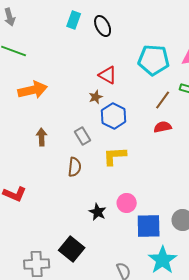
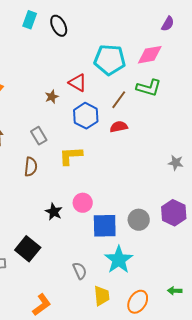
red triangle: (108, 75) -> (78, 83), moved
blue hexagon: (114, 116) -> (86, 116), moved

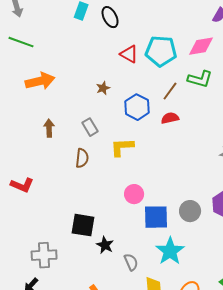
red triangle: (78, 83) -> (129, 54), moved
black star: (54, 212) -> (105, 245), moved
black square: (28, 249) -> (83, 225), moved, turned -30

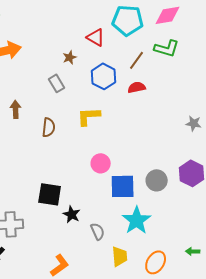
red triangle: (129, 54) -> (96, 37), moved
gray rectangle: (90, 127) -> (57, 83), moved
brown arrow: (49, 128) -> (16, 109), moved

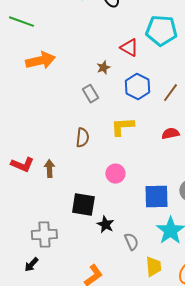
brown line: (137, 60) -> (170, 93), moved
red semicircle: (137, 87) -> (170, 134), moved
brown arrow: (16, 109) -> (49, 169), moved
pink circle: (101, 163) -> (115, 174), moved

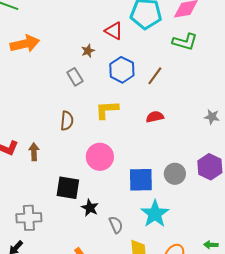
pink circle: (115, 174) -> (100, 157), size x1.4

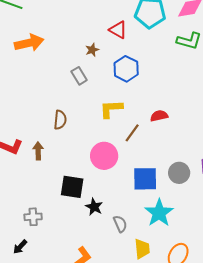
brown line: (155, 76) -> (132, 133), moved
brown semicircle: (67, 121) -> (60, 120), moved
gray cross: (29, 218) -> (33, 217), size x0.7

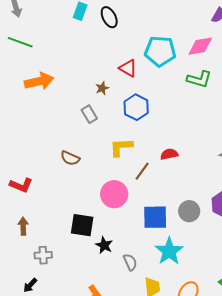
brown semicircle: (60, 120) -> (70, 158), turned 108
brown arrow: (38, 151) -> (23, 226), moved

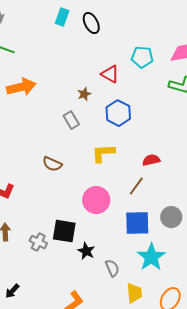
cyan pentagon: (160, 51) -> (142, 57), size x0.7
brown line: (142, 171) -> (136, 186), moved
gray cross: (43, 255) -> (38, 242), moved, turned 30

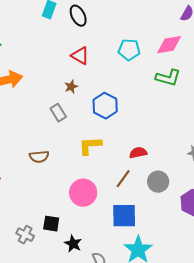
red triangle: (110, 74) -> (80, 56), moved
brown semicircle: (52, 164) -> (39, 157), turned -30
gray circle: (171, 217) -> (158, 182), moved
black square: (64, 231) -> (51, 224), size x0.7

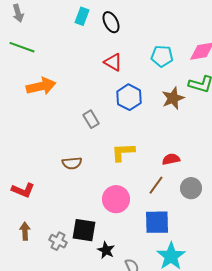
brown star: (71, 87) -> (173, 98), moved, size x1.6
blue hexagon: (105, 106) -> (129, 97), moved
black square: (51, 224) -> (84, 230), size x1.4

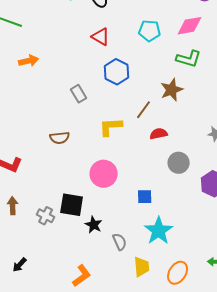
orange arrow: (41, 86) -> (29, 61), size x0.7
brown star: (173, 98) -> (172, 90), moved
brown line: (156, 185) -> (144, 110), moved
blue square: (157, 222) -> (145, 197), size x0.6

